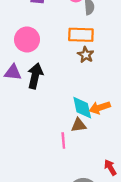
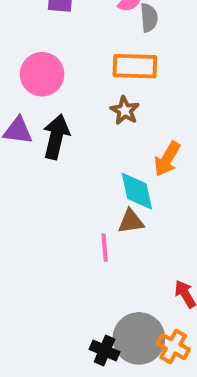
brown star: (86, 55) -> (125, 110), moved
orange arrow: (100, 108) -> (167, 159), moved, turned -42

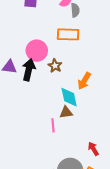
pink circle: (42, 74) -> (37, 51), moved
brown star: (125, 110) -> (55, 66), moved

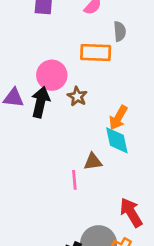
gray semicircle: (75, 10) -> (120, 31), moved
cyan diamond: (69, 97) -> (117, 140), moved
red arrow: (93, 149) -> (131, 212), size x1.5

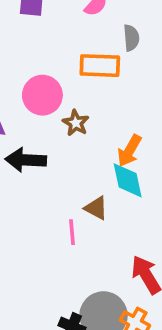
black arrow: (40, 102) -> (26, 160), moved, turned -100
brown triangle: (93, 162) -> (96, 208), turned 36

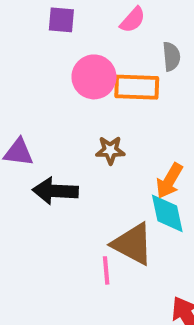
pink circle: (42, 95) -> (94, 77), moved
brown star: (76, 123) -> (110, 150), turned -30
brown triangle: (96, 208) -> (133, 244), size x1.6

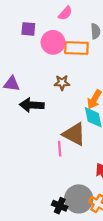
purple square: (61, 20) -> (28, 29), moved
pink semicircle: (133, 20) -> (65, 13), moved

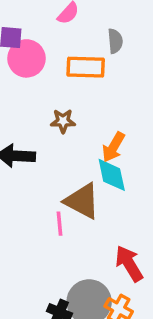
pink circle: (53, 42) -> (26, 58), moved

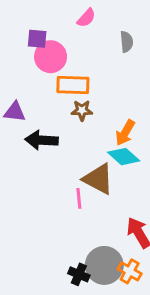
orange rectangle: (86, 67) -> (73, 85), moved
cyan diamond: (112, 175) -> (124, 157), turned -36

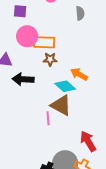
pink circle: (51, 57) -> (27, 36), moved
orange arrow: (125, 133) -> (79, 74), turned 90
cyan diamond: (124, 157) -> (65, 86), moved

